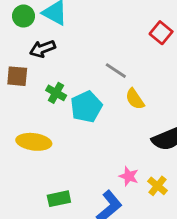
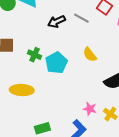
black arrow: (43, 49) -> (57, 21), moved
gray line: (116, 71) -> (81, 18), moved

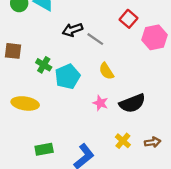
gray line: (81, 18) -> (95, 39), moved
pink star: (90, 109) -> (100, 103), moved

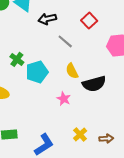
red square: (128, 19) -> (89, 21), moved
black arrow: (73, 30) -> (47, 19), moved
black semicircle: (132, 103) -> (94, 84), moved

